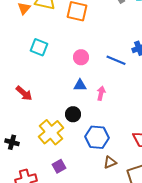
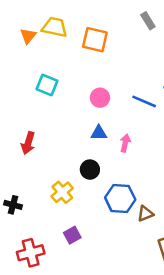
red arrow: (24, 93) -> (28, 143), turned 66
yellow cross: (51, 132) -> (62, 192), size x0.7
brown triangle: (110, 162) -> (145, 214), moved

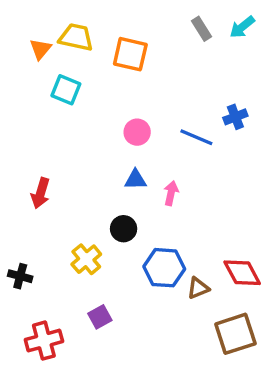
cyan square: (47, 85) -> (66, 90), moved

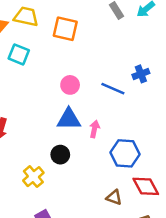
blue triangle: (135, 180) -> (69, 119), size x1.5
blue hexagon: (164, 268) -> (125, 153), moved
brown triangle: (198, 288) -> (114, 197), turned 42

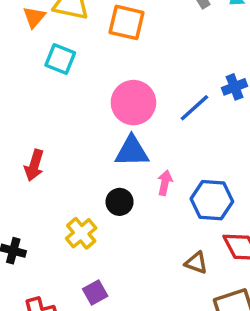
pink circle: (70, 85) -> (133, 103), size x1.6
blue line: (113, 89) -> (194, 108), turned -65
pink arrow: (94, 129) -> (165, 183), moved

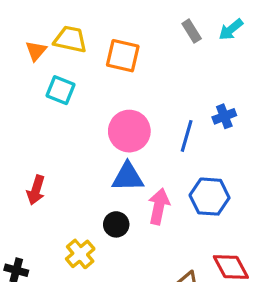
blue line: (194, 108) -> (187, 136), turned -32
pink arrow: (165, 183) -> (159, 206), size x1.5
blue hexagon: (212, 200) -> (210, 197), moved

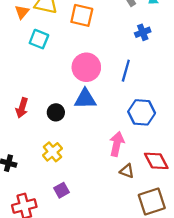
blue cross: (224, 116) -> (143, 32), moved
pink arrow: (159, 206) -> (117, 144), moved
black circle: (116, 224) -> (56, 112), moved

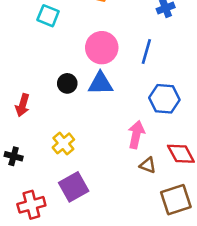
red arrow: (22, 108) -> (23, 105), moved
black circle: (56, 112) -> (67, 83), moved
purple square: (61, 190) -> (74, 187), size x1.6

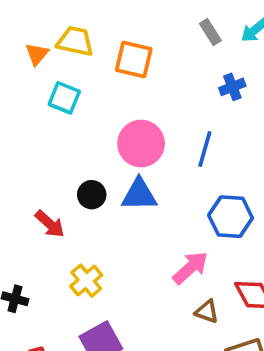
red arrow: (23, 105) -> (50, 224), moved, turned -65
pink arrow: (136, 135) -> (190, 268), turned 36

